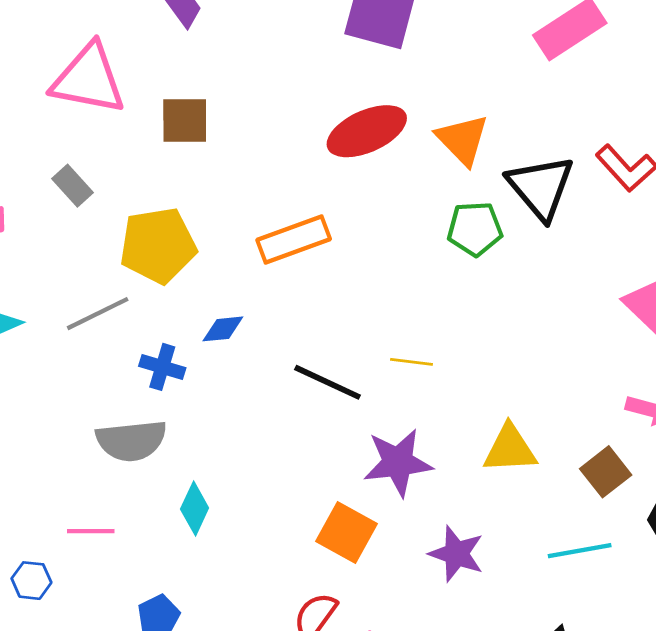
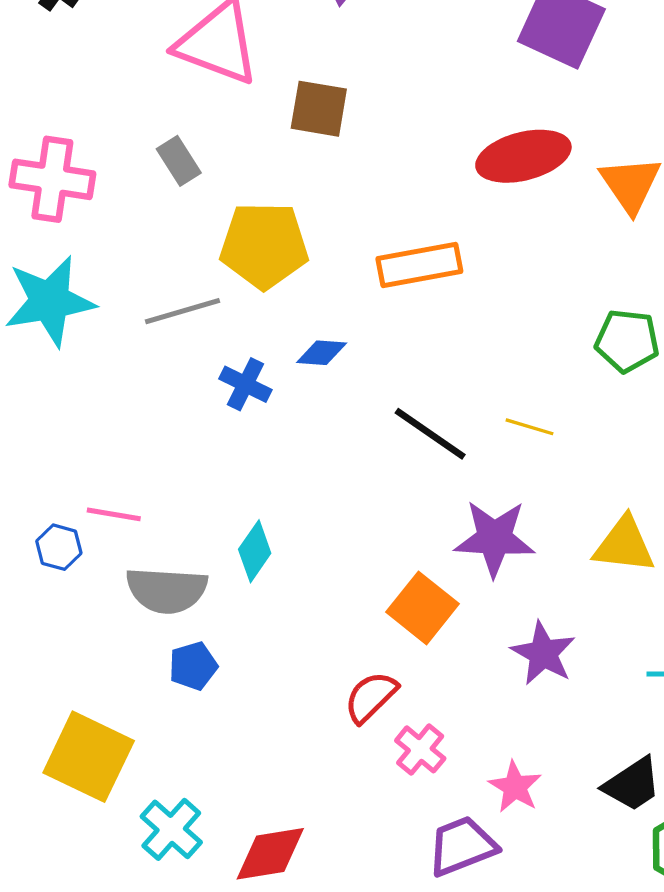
green pentagon: (475, 229) -> (627, 341), moved
gray semicircle: (131, 441) -> (167, 590), moved
pink line: (91, 531) -> (114, 514), moved
blue hexagon: (31, 581) -> (59, 547), moved

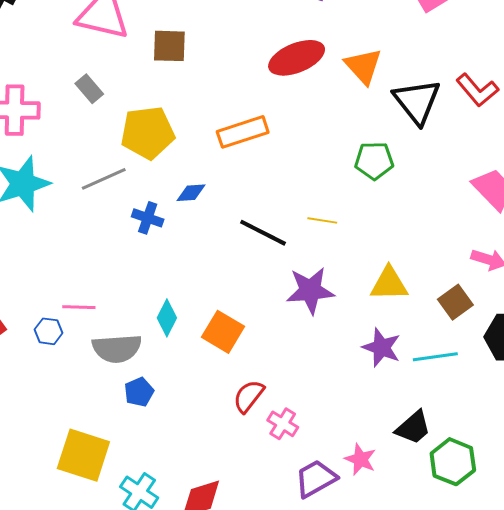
orange square: (423, 608) -> (223, 332), moved
purple star: (543, 653) -> (381, 348), moved
pink star: (515, 787) -> (360, 459), moved

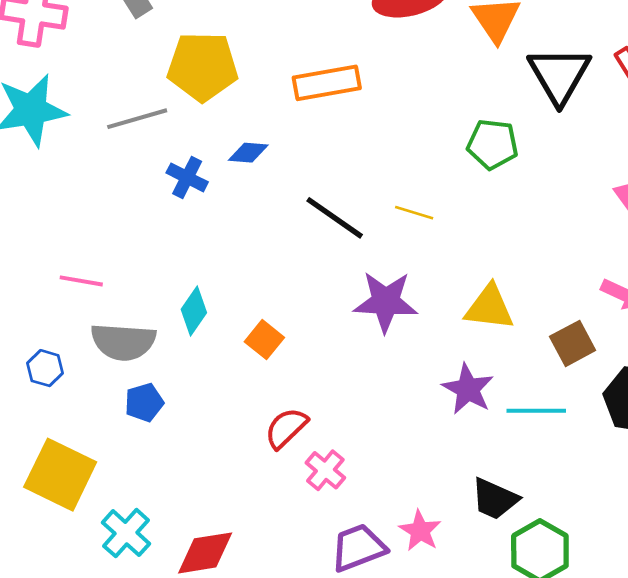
blue hexagon: (48, 331) -> (45, 368), moved
orange square: (223, 332) -> (264, 340), size x0.7
black trapezoid: (413, 427) -> (495, 499), turned 57

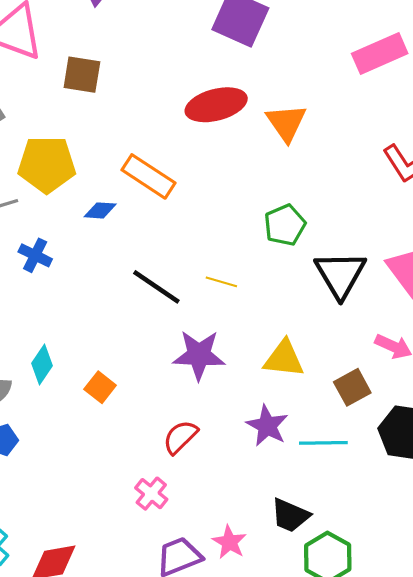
black triangle: (559, 75) -> (340, 275), moved
orange rectangle: (327, 83) -> (148, 176), turned 44
green pentagon: (493, 144) -> (285, 225), turned -30
blue diamond: (248, 153) -> (100, 210), moved
red semicircle: (286, 428) -> (180, 437), moved

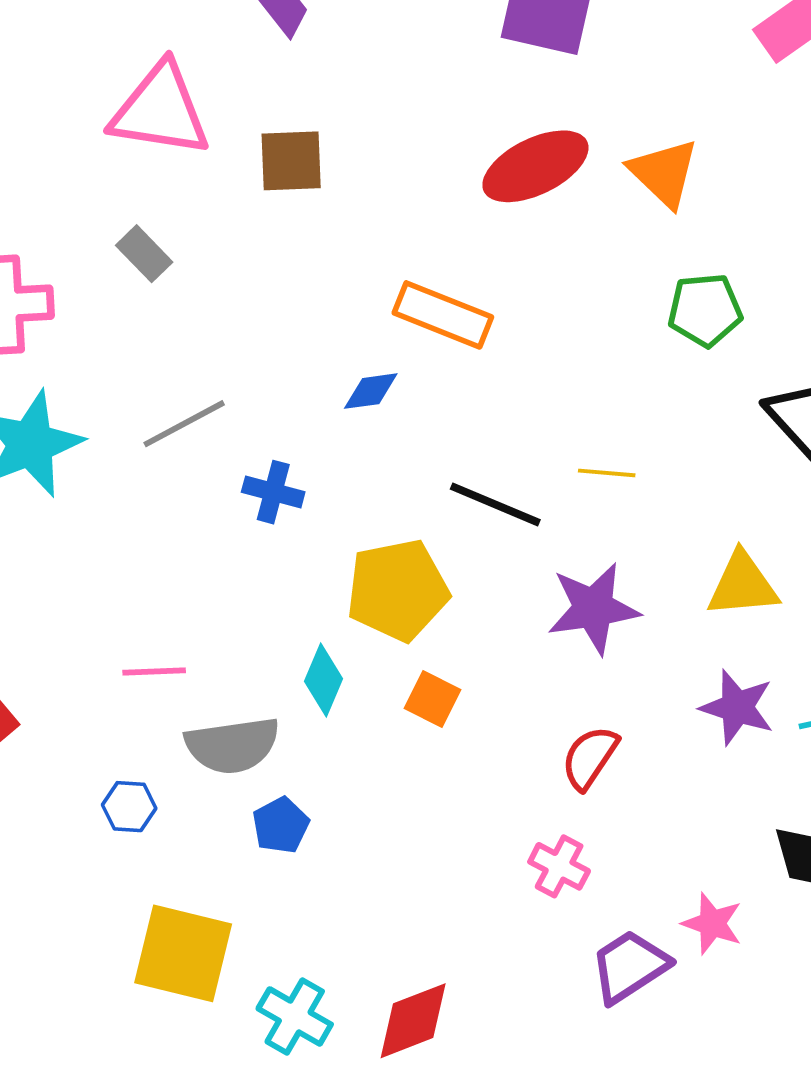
yellow pentagon: (47, 164) -> (397, 590), moved
green pentagon: (285, 225) -> (705, 310), moved, turned 30

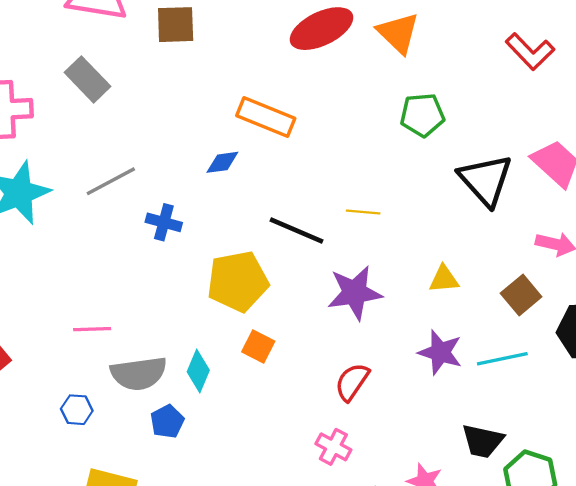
gray rectangle: (144, 254) -> (87, 79), size x1.4
yellow triangle: (743, 585) -> (444, 279), size x0.7
cyan diamond: (323, 680) -> (198, 371), moved

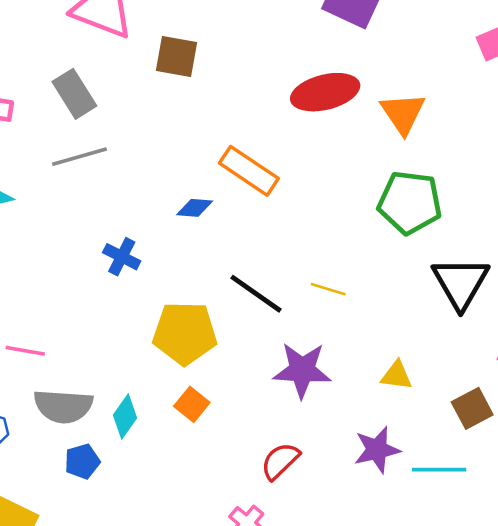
green pentagon: (422, 115) -> (410, 202), size x1.4
gray line: (111, 181) -> (80, 157), moved
purple star: (440, 352) -> (377, 450), turned 30

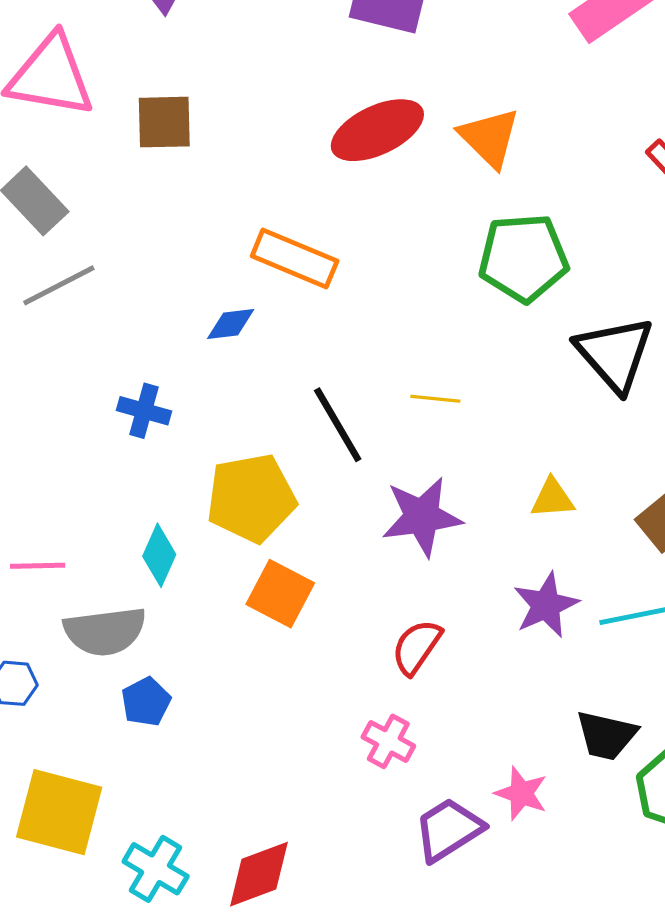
black line: (256, 294) -> (338, 425), turned 36
orange square: (192, 404) -> (280, 594), size x1.4
cyan diamond: (125, 416) -> (159, 555), moved

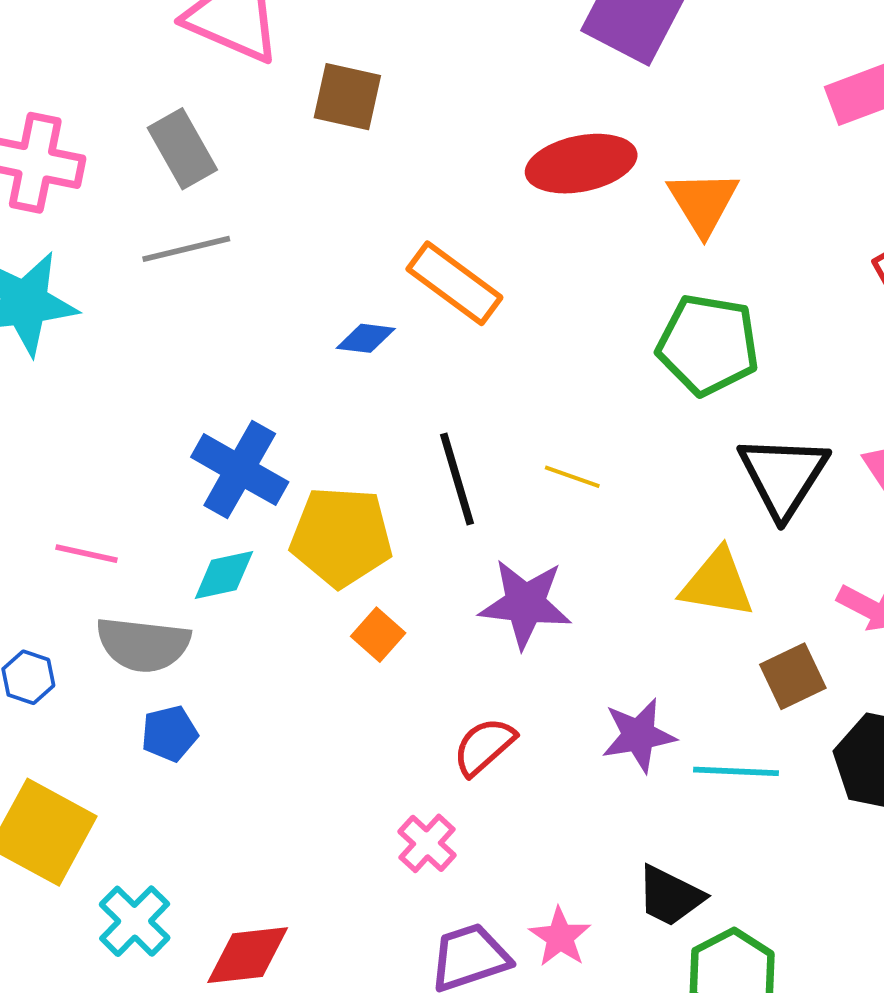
blue cross: (144, 411) -> (240, 470), moved, size x1.6
yellow triangle: (552, 498) -> (717, 583), moved, size x1.5
cyan diamond: (159, 555) -> (224, 575), turned 40
orange square: (280, 594) -> (378, 635), moved, size x0.7

